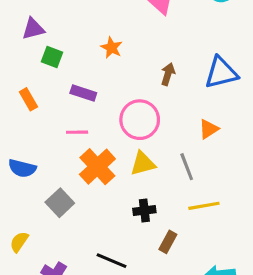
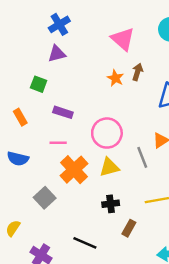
purple triangle: (33, 29) -> (57, 54), moved
orange star: (111, 48) -> (115, 78), moved
brown arrow: (168, 74) -> (137, 72), moved
gray line: (187, 167) -> (142, 157), moved
blue semicircle: (22, 168) -> (18, 159), moved

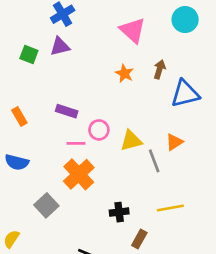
brown arrow: (137, 72) -> (159, 69), moved
green square: (39, 84) -> (29, 55), moved
pink circle: (107, 133) -> (99, 130), moved, size x0.6
pink line: (58, 143) -> (76, 143), moved
yellow triangle: (109, 167) -> (131, 141), moved

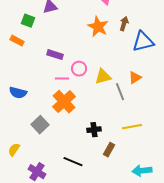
green square: (29, 55) -> (28, 21), moved
orange star: (124, 73) -> (98, 27), size x1.5
orange rectangle: (19, 116) -> (17, 41), moved, turned -32

